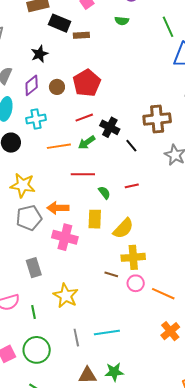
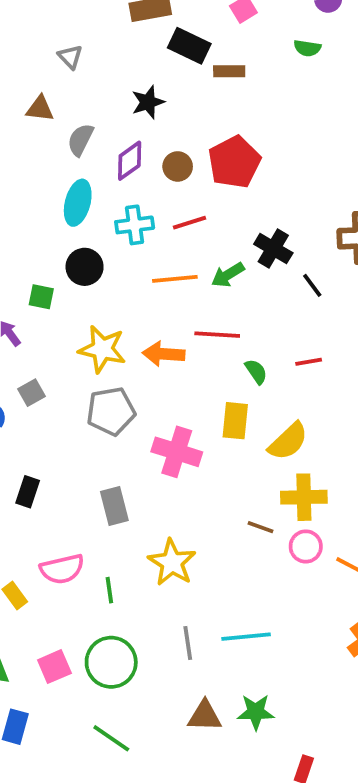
red line: (84, 118) -> (190, 223), moved
orange arrow: (58, 208) -> (164, 354), moved

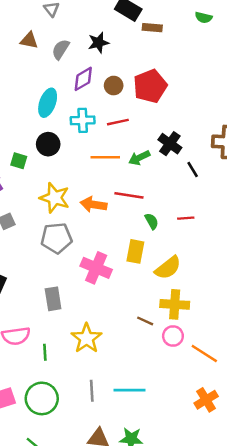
gray semicircle: (80, 140) -> (61, 49), moved

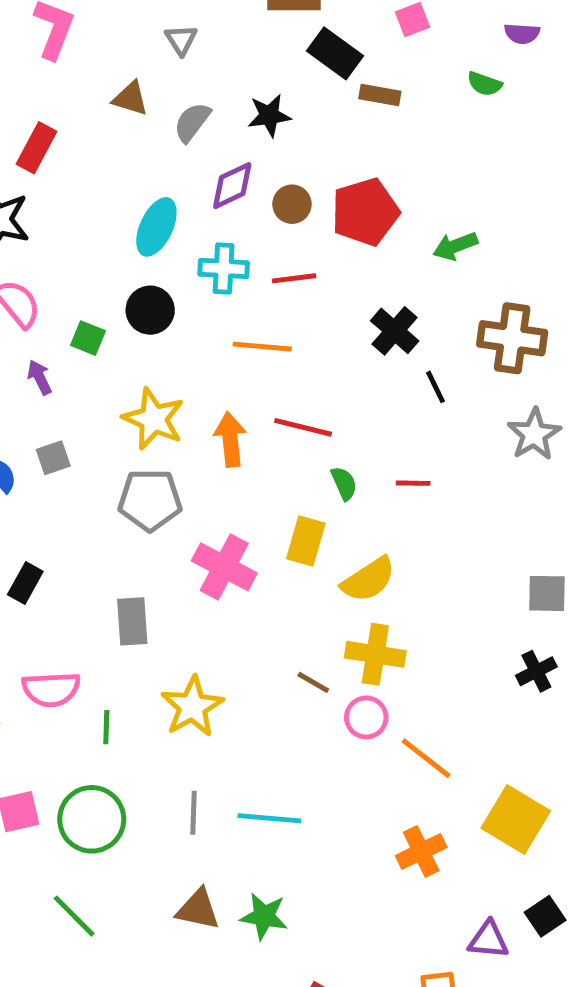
green arrow: (139, 158) -> (455, 246), moved
orange arrow: (93, 204) -> (230, 439), turned 70

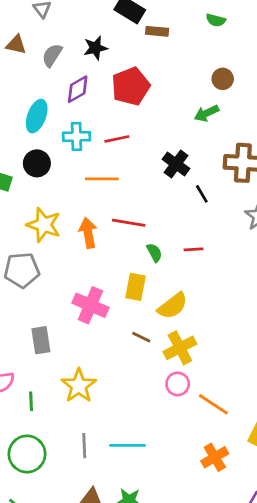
brown circle: (292, 204) -> (223, 79), moved
red pentagon: (365, 212) -> (131, 86), moved
gray pentagon: (150, 500) -> (22, 270), moved
yellow cross: (375, 654) -> (180, 348), turned -32
brown line: (313, 682) -> (141, 337), moved

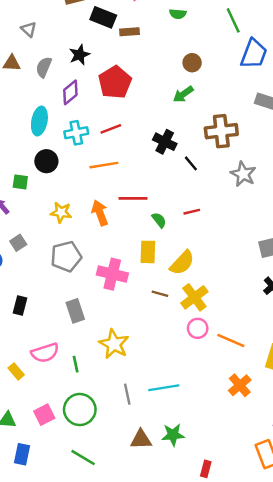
yellow star: (44, 225) -> (61, 212), size x0.7
gray pentagon: (22, 270) -> (66, 256), moved

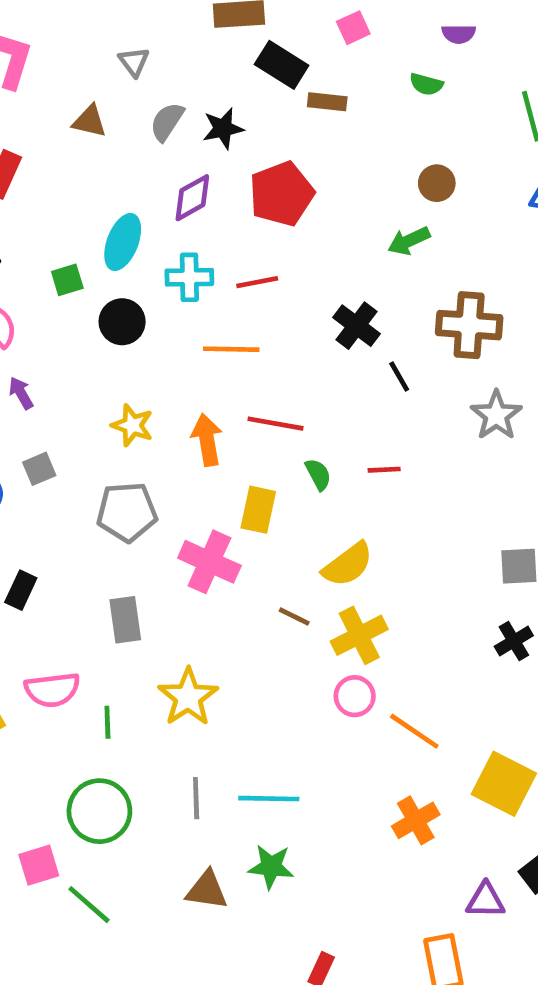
gray semicircle: (44, 67) -> (167, 122), moved
green square: (20, 182) -> (67, 280), moved, turned -35
yellow rectangle: (148, 252) -> (258, 510), moved
pink square: (44, 415) -> (39, 865), moved
green star: (173, 435) -> (271, 867), moved

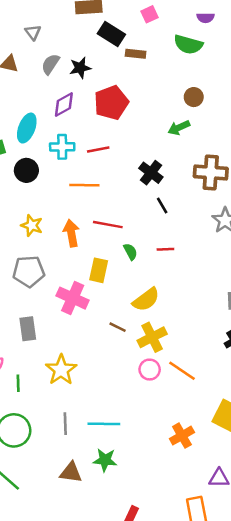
green semicircle: (426, 84) -> (188, 44), size x1.6
black line: (399, 376) -> (162, 206), moved
orange line: (414, 731) -> (182, 371), moved

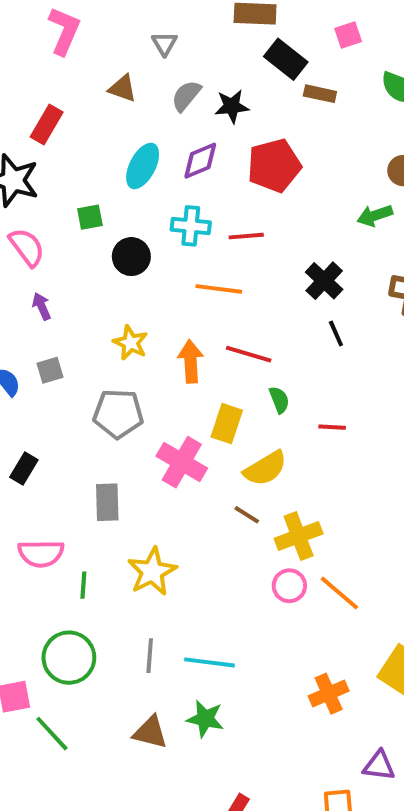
cyan ellipse: (27, 128) -> (143, 166), moved
red line: (165, 249) -> (332, 427), moved
yellow semicircle: (146, 300) -> (265, 468), moved

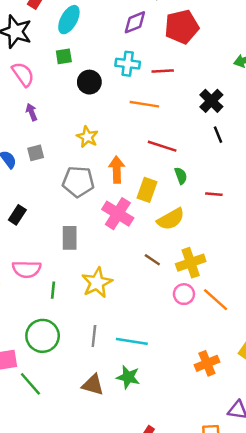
cyan ellipse: (143, 166) -> (69, 20), moved
orange arrow: (191, 361) -> (117, 170), moved
brown line: (247, 515) -> (152, 260), moved

